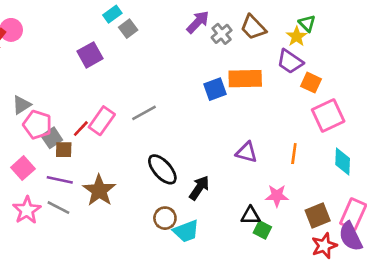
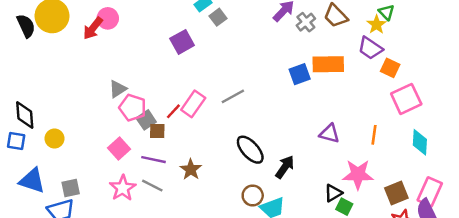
brown star: (99, 190) -> (191, 169), size x0.7
pink star: (277, 196) -> (358, 174), size x1.4
black triangle: (251, 215) -> (333, 193), turned -30

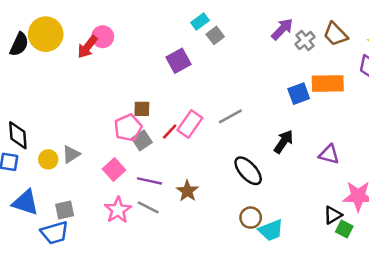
black semicircle: (26, 26) -> (19, 44), turned 50
gray triangle: (118, 89) -> (71, 154), moved
pink pentagon: (133, 108) -> (128, 128), turned 30
brown square: (157, 131) -> (142, 109), moved
black arrow: (285, 167) -> (284, 142), moved

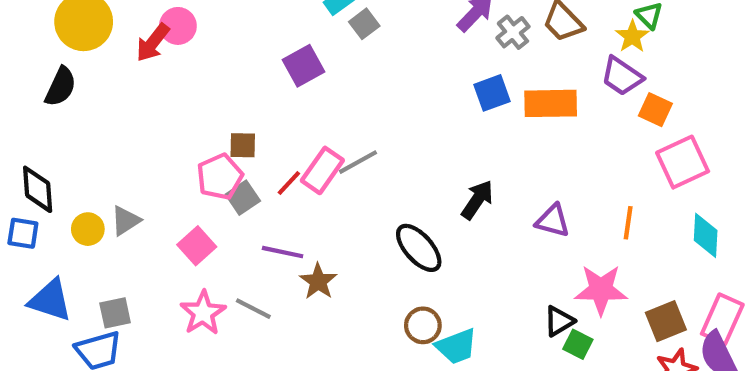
black semicircle: (19, 44) -> (61, 87), moved
blue square: (299, 94) -> (492, 93), moved
gray line: (230, 116) -> (358, 162), moved
purple line: (149, 181) -> (283, 252), moved

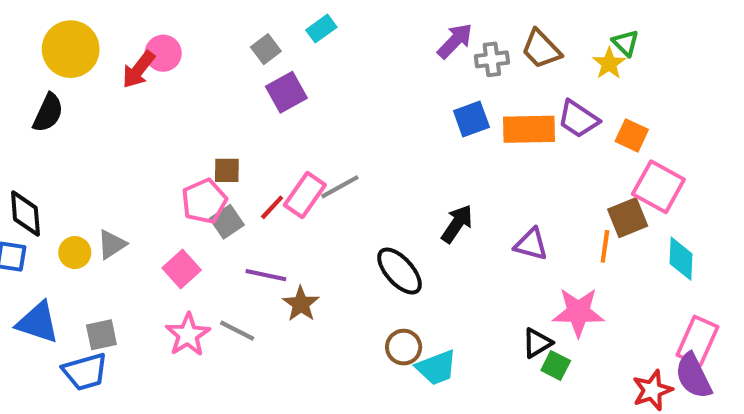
gray square: (364, 24) -> (266, 49), moved
gray cross: (513, 32) -> (492, 59), turned 32
purple trapezoid: (622, 76) -> (578, 119), moved
pink square: (683, 162) -> (658, 187), turned -36
brown square: (666, 321) -> (628, 218), moved

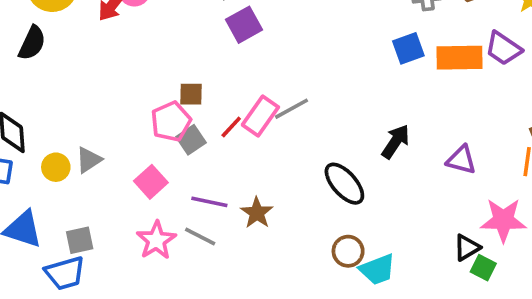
purple line: (266, 275) -> (209, 202), moved

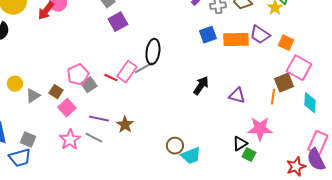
brown square: (191, 94) -> (56, 92), moved, turned 32
red line: (231, 127) -> (111, 78), turned 72
yellow circle: (56, 167) -> (15, 84), moved
black ellipse: (344, 184) -> (153, 52), moved, turned 50
gray square: (80, 240) -> (28, 140), turned 35

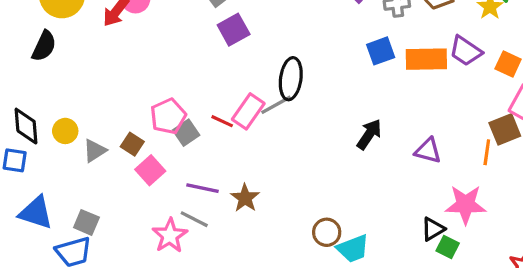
pink star: (70, 140) -> (170, 236), moved

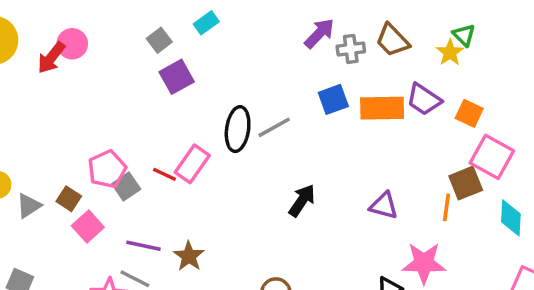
gray line: (276, 105) -> (274, 127), moved
black arrow: (369, 134) -> (302, 200), moved

